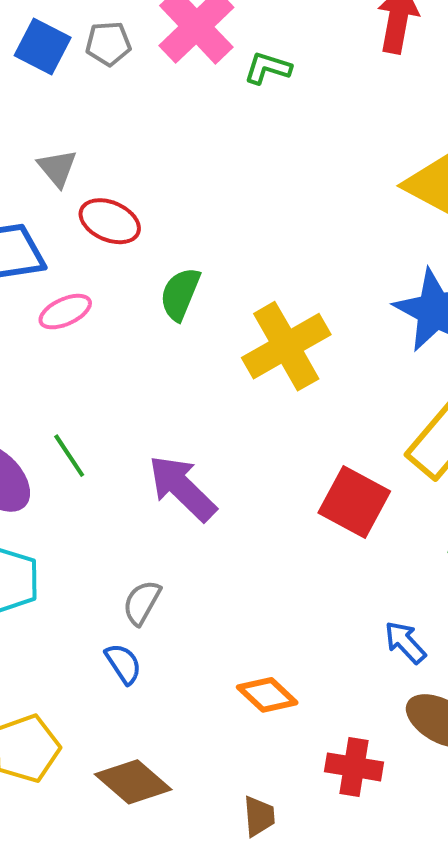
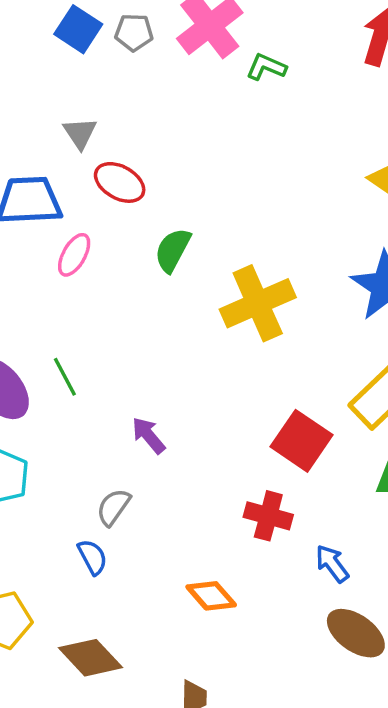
pink ellipse: (65, 312) -> (74, 255), turned -42
purple arrow: (182, 488) -> (149, 435), moved, size x0.6
red cross: (354, 767) -> (268, 516), moved

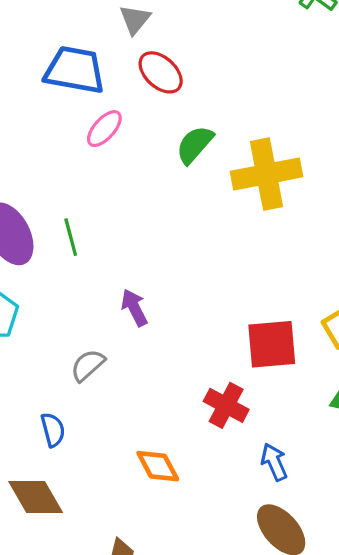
yellow cross: (258, 303) -> (266, 174), moved
red square: (301, 441) -> (272, 344), turned 38
blue semicircle: (92, 557) -> (53, 430), moved

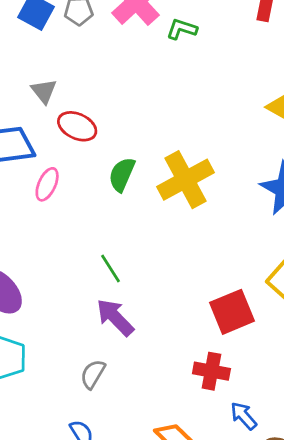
green line: (71, 237) -> (110, 268), moved
purple arrow: (134, 308) -> (115, 317), size x1.4
blue arrow: (274, 462) -> (244, 416), moved

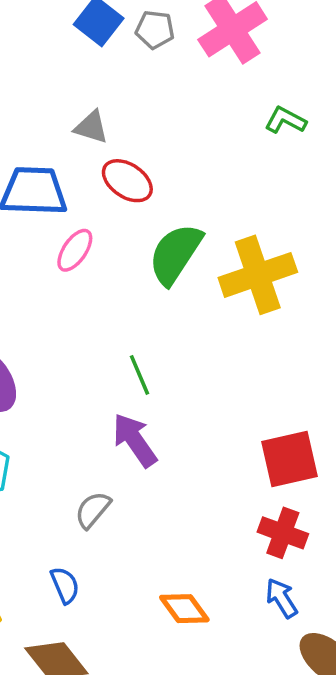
green L-shape: (182, 29) -> (285, 120), moved
gray triangle: (44, 91) -> (91, 127), turned -44
green semicircle: (122, 174) -> (175, 254), size x1.4
red cross: (211, 371) -> (283, 533), moved

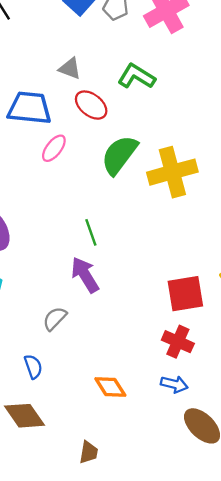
green L-shape: (285, 120) -> (136, 76), moved, size x1.4
blue arrow: (282, 598) -> (174, 384), turned 132

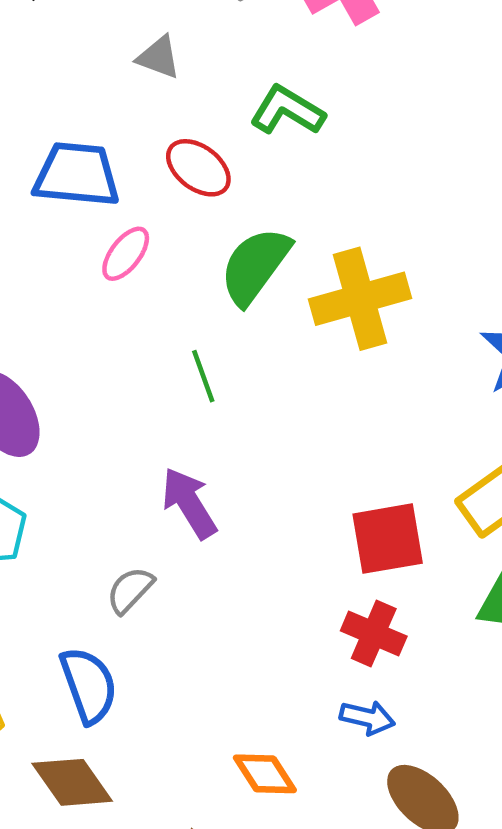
gray triangle: (70, 68) -> (159, 57), moved
green line: (91, 232) -> (203, 376), moved
blue semicircle: (33, 367) -> (89, 685), size x1.6
orange diamond: (110, 387) -> (265, 774), moved

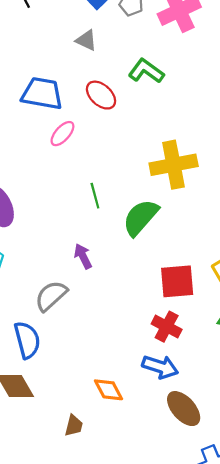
green semicircle: (255, 266) -> (141, 217), moved
purple arrow: (189, 503) -> (83, 256), size x0.7
gray semicircle: (130, 590) -> (51, 296), size x1.4
blue arrow: (367, 718) -> (160, 367), size x1.4

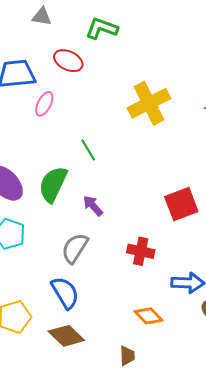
green semicircle: (141, 217) -> (53, 184), moved
red cross: (167, 327) -> (141, 251), moved

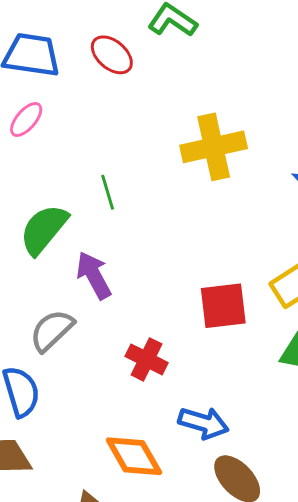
pink ellipse: (44, 104) -> (26, 119), moved
purple arrow: (93, 206) -> (94, 275), size x1.4
orange diamond: (148, 316) -> (134, 456), size x1.4

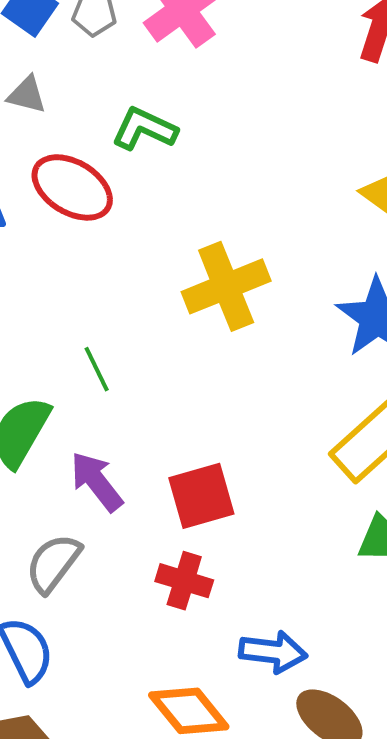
red ellipse: (112, 55) -> (72, 187), size x1.4
red square: (223, 306) -> (201, 496), moved

